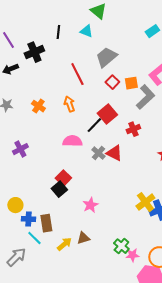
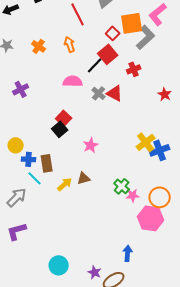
red square: (112, 82) -> (113, 33), moved
orange square: (131, 83) -> (132, 23), size x1.6

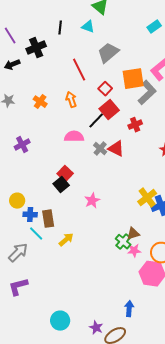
red square: (113, 33) -> (105, 89), moved
brown triangle: (84, 178) -> (133, 234), moved

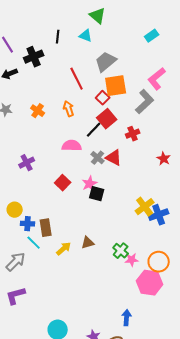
orange square: (133, 79) -> (116, 86), moved
purple cross: (22, 145) -> (27, 163), moved
black square: (61, 185) -> (97, 194), moved, turned -35
pink star: (92, 201) -> (90, 184), moved
brown triangle: (133, 234) -> (88, 243), moved

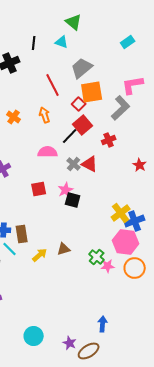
pink L-shape: (157, 79) -> (133, 85), turned 30
red square: (63, 183) -> (39, 189), turned 35
pink hexagon: (150, 283) -> (126, 242), moved

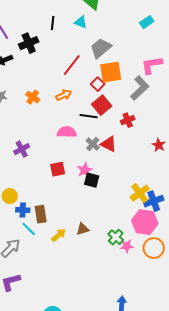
red line: (53, 85) -> (72, 65), turned 65
orange arrow: (45, 115) -> (64, 95), turned 84
black line: (70, 136) -> (89, 116), turned 54

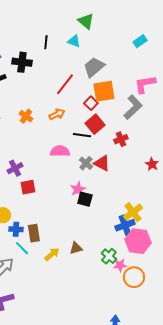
black cross: (29, 43) -> (22, 62), turned 30
red square: (58, 169) -> (28, 187), moved
blue cross: (154, 201) -> (125, 225), moved
orange circle: (154, 248) -> (134, 277), moved

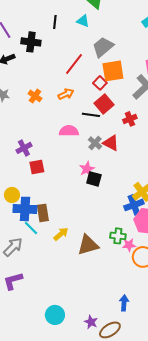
blue cross: (16, 229) -> (25, 209), size x1.6
brown triangle: (76, 248) -> (88, 245), moved, size x1.6
green cross: (109, 256) -> (118, 236), turned -35

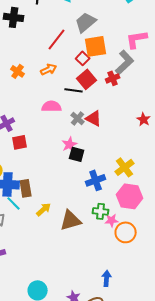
red cross: (130, 119) -> (113, 78), moved
blue cross: (134, 205) -> (96, 180), moved

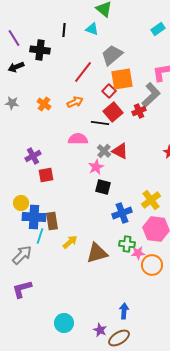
pink star: (70, 144) -> (96, 167), moved
cyan line: (14, 203) -> (40, 236), turned 63
blue arrow: (107, 278) -> (124, 311), moved

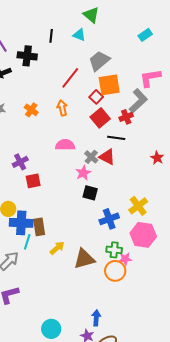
orange arrow: (75, 102) -> (62, 108), turned -77
black line: (100, 123) -> (116, 138), moved
orange circle: (152, 265) -> (115, 271), moved
blue arrow: (124, 311) -> (96, 318), moved

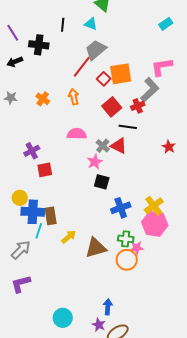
cyan rectangle: (145, 35) -> (166, 24), moved
gray trapezoid: (99, 61) -> (96, 50), moved
red square: (96, 97) -> (104, 79), moved
yellow cross: (138, 206) -> (154, 206), moved

